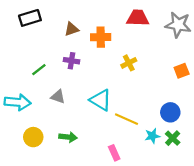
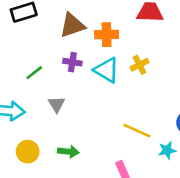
brown triangle: (71, 29) -> (72, 25), size x1.5
gray triangle: (58, 97) -> (57, 104), turned 40
cyan triangle: (101, 100) -> (107, 70), moved

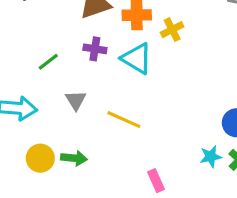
yellow cross: (139, 65) -> (172, 30), moved
yellow line: (137, 131) -> (124, 120), moved
green arrow: (68, 152) -> (74, 158), moved

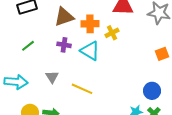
green line: (48, 62) -> (28, 46), moved

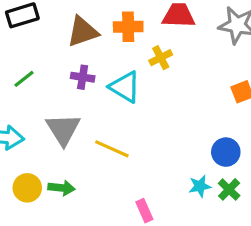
orange cross: (90, 24) -> (128, 27), moved
gray triangle: (52, 77) -> (63, 129), size x1.6

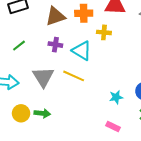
yellow cross: (161, 58) -> (104, 32), turned 32
yellow line: (112, 149) -> (74, 76), moved
cyan star: (200, 186) -> (116, 97), moved
pink rectangle: (144, 211) -> (113, 126), moved, turned -40

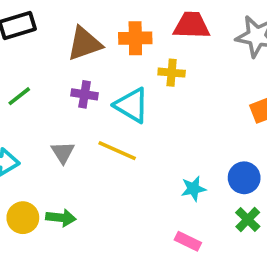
gray triangle: (43, 77) -> (63, 152), size x0.6

